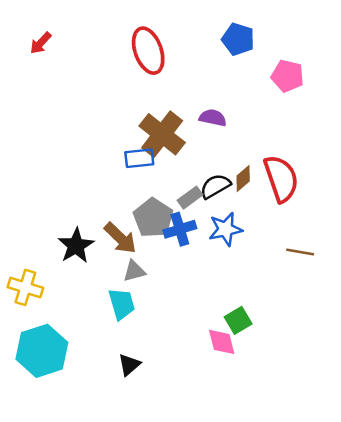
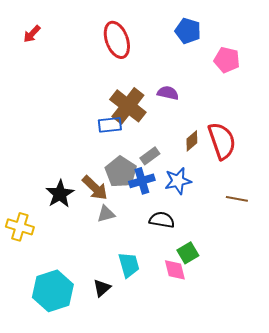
black semicircle: (215, 186) -> (162, 220), moved, turned 40
cyan trapezoid: (122, 304) -> (129, 265), moved
cyan hexagon: (42, 351) -> (53, 291), moved

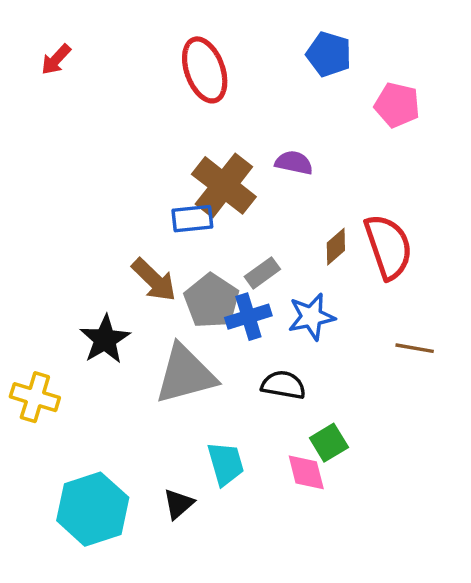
brown arrow: (95, 188) -> (154, 280), moved
gray triangle: (106, 214) -> (185, 374), size x2.0

